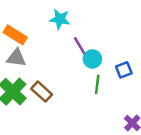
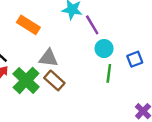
purple line: (80, 47) -> (92, 25), moved
gray triangle: (16, 58) -> (48, 58), moved

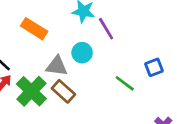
cyan circle: (104, 49) -> (82, 53), moved
green line: (109, 73) -> (125, 83), turned -60

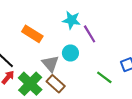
gray triangle: (57, 66) -> (50, 64), turned 42

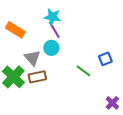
purple line: (90, 34) -> (54, 30), moved
brown rectangle: (56, 84) -> (37, 77), turned -54

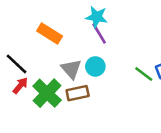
cyan circle: (51, 48) -> (95, 66), moved
green line: (83, 71) -> (144, 74), moved

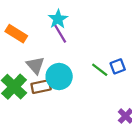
cyan star: (97, 17) -> (58, 19), turned 30
cyan circle: (95, 66) -> (59, 76), moved, size x1.5

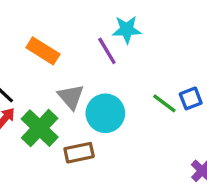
cyan star: (58, 19) -> (127, 30), moved, turned 30
brown rectangle: (41, 87) -> (79, 153), moved

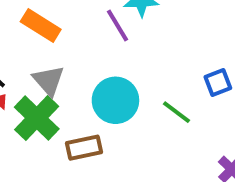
gray triangle: (71, 97) -> (49, 81), moved
green line: (164, 103) -> (177, 112), moved

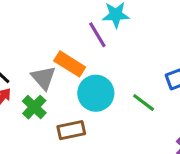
orange rectangle: (41, 25) -> (70, 64), moved
green cross: (37, 118) -> (34, 107), size x0.7

